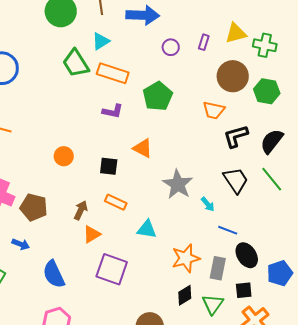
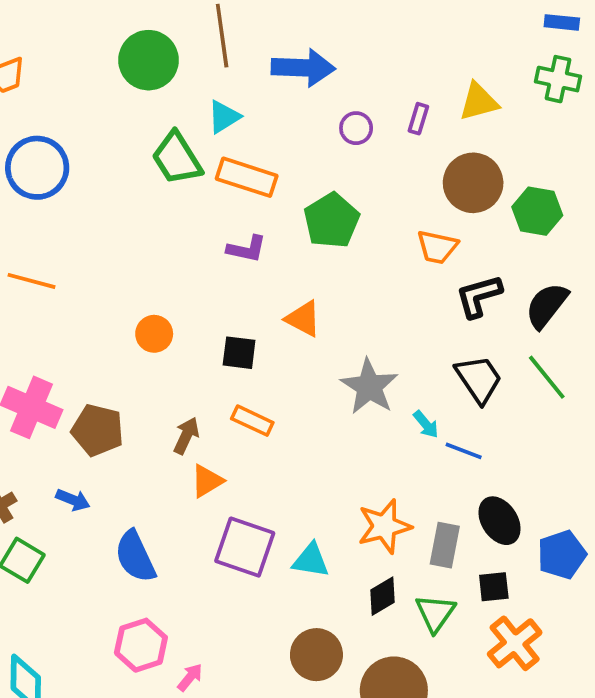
green cross: (265, 45) -> (558, 79), moved
cyan triangle: (147, 229) -> (311, 560), moved
blue line: (228, 230) -> (464, 451), moved

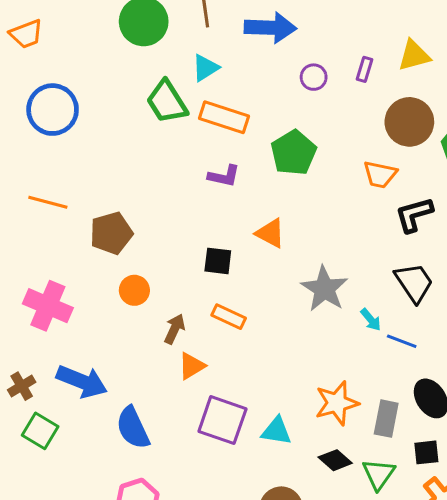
orange circle: (154, 334) -> (134, 290), moved
brown pentagon: (98, 430) -> (111, 233), moved, turned -30
blue arrow: (73, 500) -> (82, 381), size x1.8
black diamond: (382, 596) -> (335, 460), turned 72

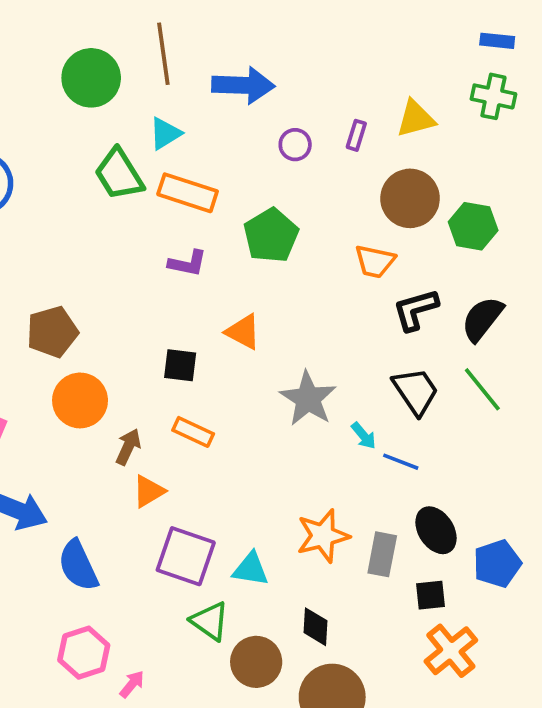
orange circle: (134, 290) -> (80, 400), size x1.5
black diamond: (335, 460) -> (315, 627), moved, turned 52
green triangle: (378, 474) -> (210, 621), moved, turned -30

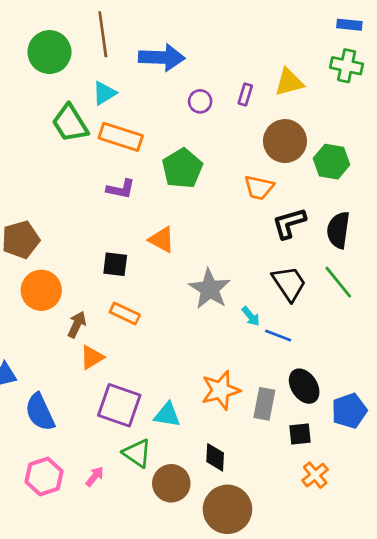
black semicircle: (482, 319) -> (338, 230), turned -30
orange cross: (451, 651) -> (315, 475), size x0.7
pink arrow: (132, 684) -> (95, 476), moved

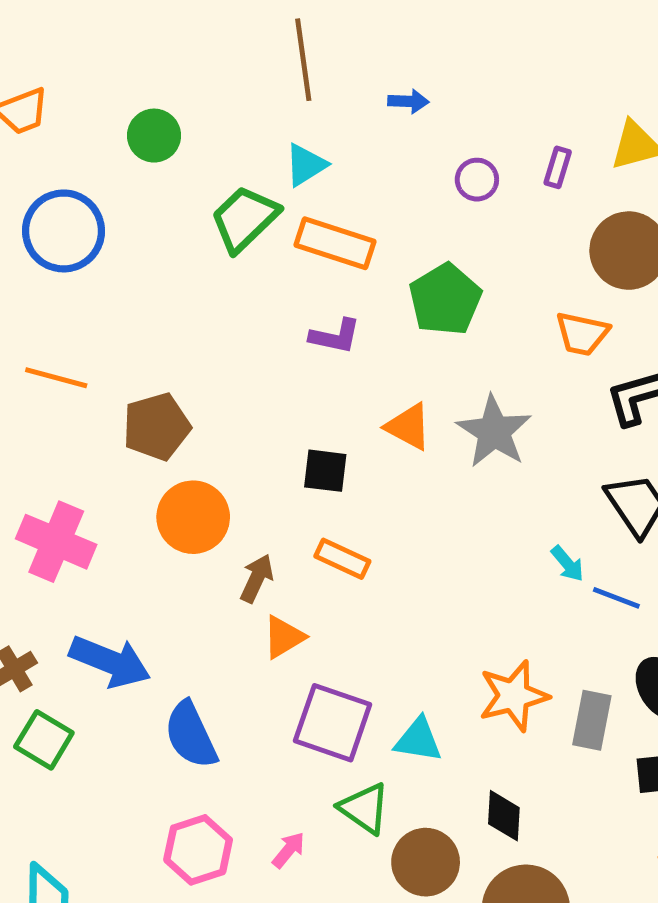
green circle: (49, 52) -> (154, 136), moved, size x0.7
blue arrow: (162, 58) -> (408, 101), size x0.5
green trapezoid: (70, 123) -> (245, 219), turned 78
gray star: (210, 289) -> (494, 432), moved

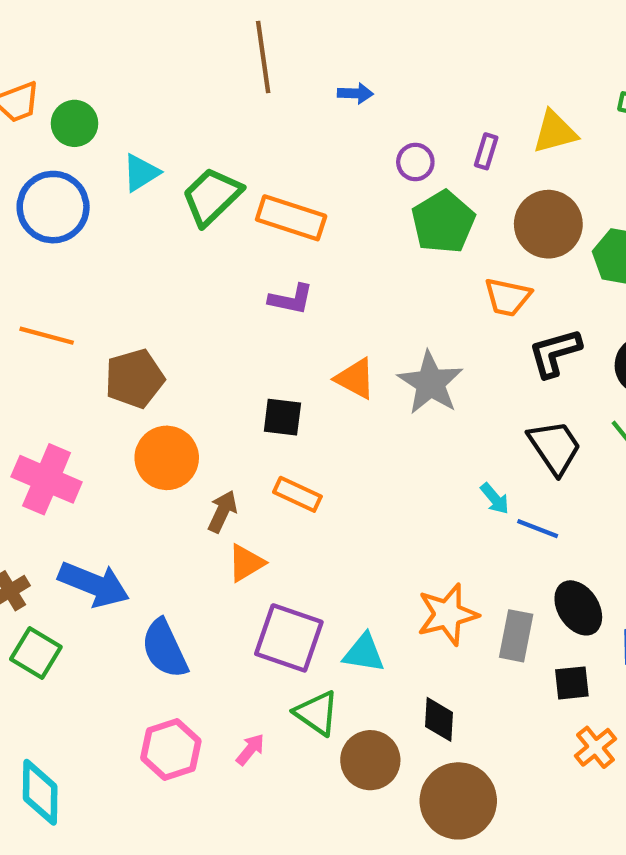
green circle: (154, 136) -> (74, 123), moved
cyan triangle: (306, 165) -> (141, 173), moved
green pentagon: (445, 299) -> (443, 222), moved

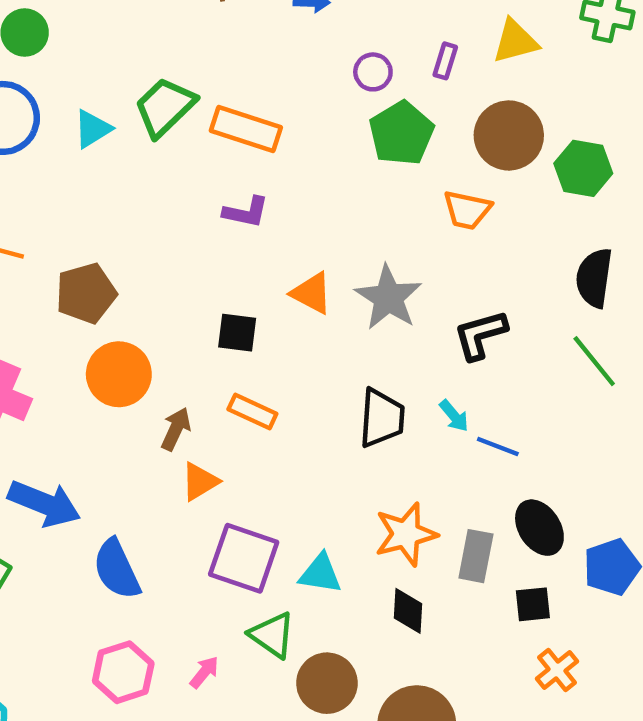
cyan triangle: (141, 173) -> (93, 129), moved
black L-shape: (555, 353) -> (480, 335), moved
black trapezoid: (555, 447) -> (382, 418), moved, turned 38
black diamond: (439, 719) -> (408, 611), moved

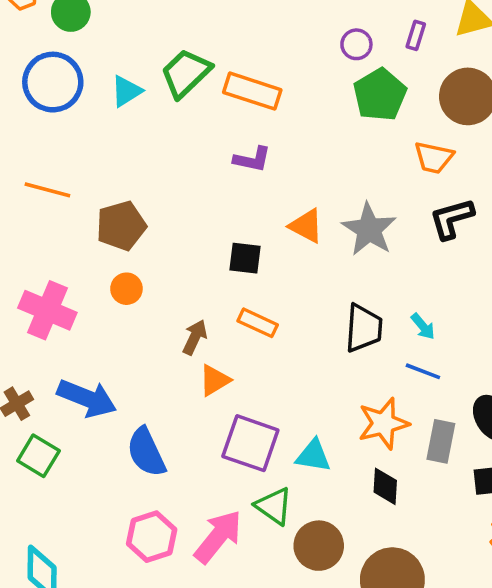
black L-shape: (480, 335) -> (452, 219), moved
orange circle: (119, 374) -> (126, 289), moved, size x0.6
blue line: (498, 447) -> (423, 371), moved
pink arrow: (204, 672) -> (218, 537), size x2.0

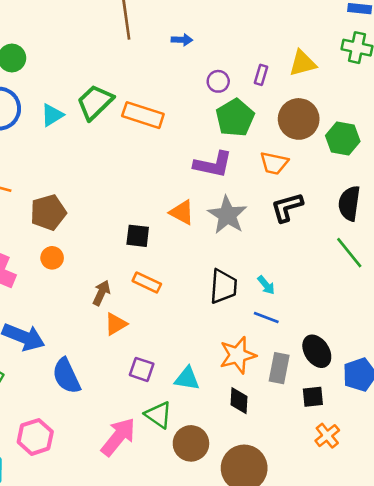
purple L-shape: (252, 159) -> (213, 164), moved, size x1.4
purple square: (250, 443) -> (142, 369), size x0.6
pink hexagon: (152, 537) -> (35, 437), moved

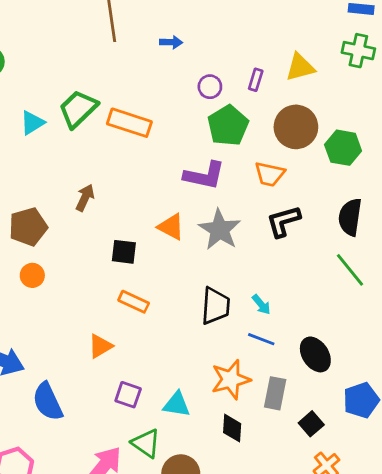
brown arrow: (101, 293) -> (85, 198), moved
black ellipse: (317, 351) -> (315, 354), moved
black square: (313, 397) -> (311, 424), turned -35

